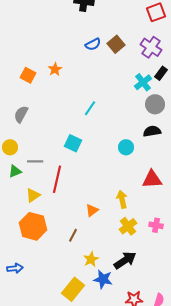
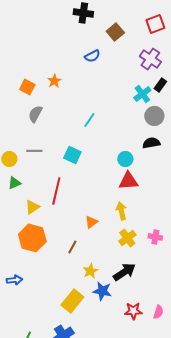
brown square: (116, 44) -> (115, 32), moved
gray semicircle: (21, 114) -> (35, 114), moved
gray line: (35, 161) -> (34, 151), moved
red triangle: (152, 179) -> (128, 181), moved

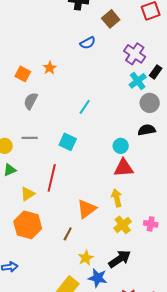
purple cross: (150, 59) -> (135, 54), moved
orange triangle: (91, 222) -> (87, 209), size x1.5

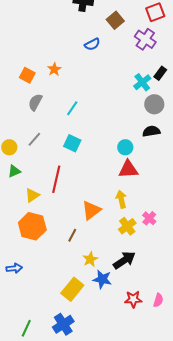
purple cross: (135, 54) -> (145, 39), moved
cyan line: (85, 107) -> (72, 108), moved
gray line: (30, 138) -> (34, 139), turned -49
pink cross: (151, 224) -> (149, 218), moved, turned 32

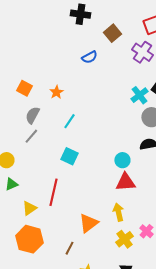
orange star: (54, 69) -> (56, 92), moved
gray line: (34, 139) -> (31, 136), moved

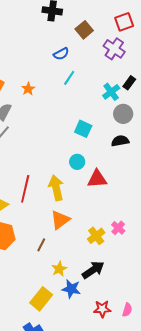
cyan line: (69, 121) -> (69, 78), moved
cyan square: (69, 156) -> (83, 129), moved
cyan circle: (122, 160) -> (77, 162), moved
yellow arrow: (118, 212) -> (56, 188), moved, size x1.4

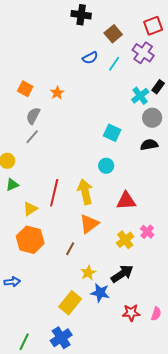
cyan line: (69, 78) -> (114, 64), moved
red triangle: (97, 179) -> (126, 201), moved

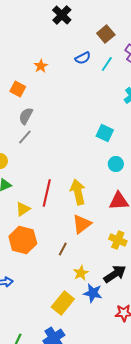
black cross: (81, 15) -> (62, 15), moved, turned 36
orange star: (57, 93) -> (41, 66), moved
cyan circle: (106, 166) -> (116, 164), moved
yellow cross: (125, 240) -> (118, 240), turned -30

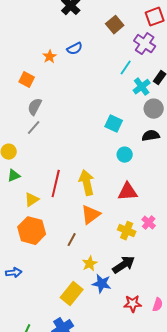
blue semicircle: (83, 58) -> (75, 49), moved
cyan line: (107, 64) -> (126, 68), moved

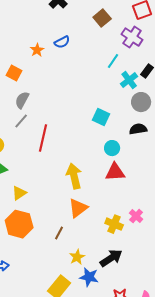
red line: (56, 184) -> (43, 138), moved
red triangle: (128, 192) -> (115, 172), moved

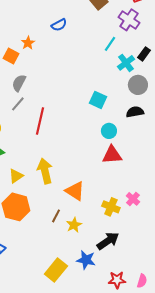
orange star: (37, 50) -> (28, 43), moved
yellow arrow: (74, 176) -> (45, 171), moved
orange triangle: (78, 208) -> (75, 191), turned -50
yellow star: (77, 257) -> (74, 225), moved

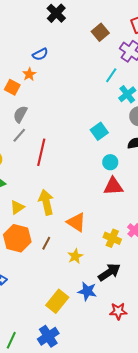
blue semicircle: (59, 25) -> (40, 54), moved
cyan square: (98, 100) -> (99, 131), turned 30
brown line: (56, 216) -> (46, 243), moved

